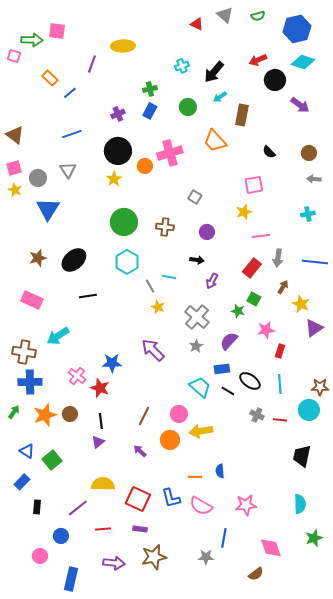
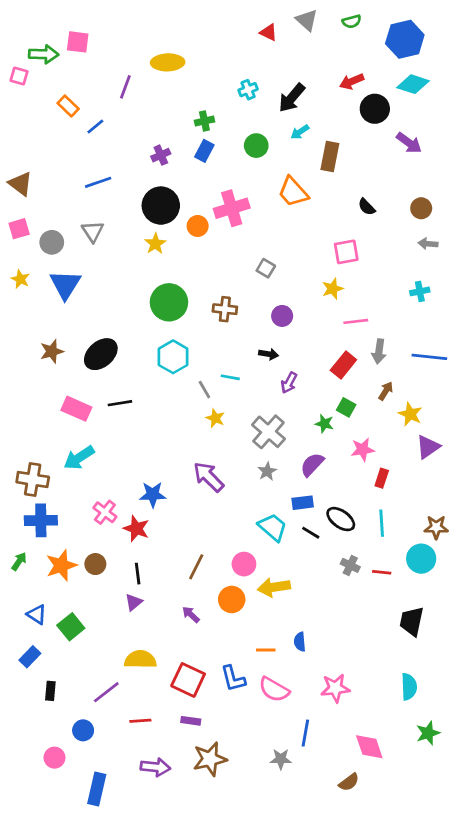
yellow star: (15, 190) -> (20, 279), moved
pink rectangle: (32, 300) -> (76, 409), moved

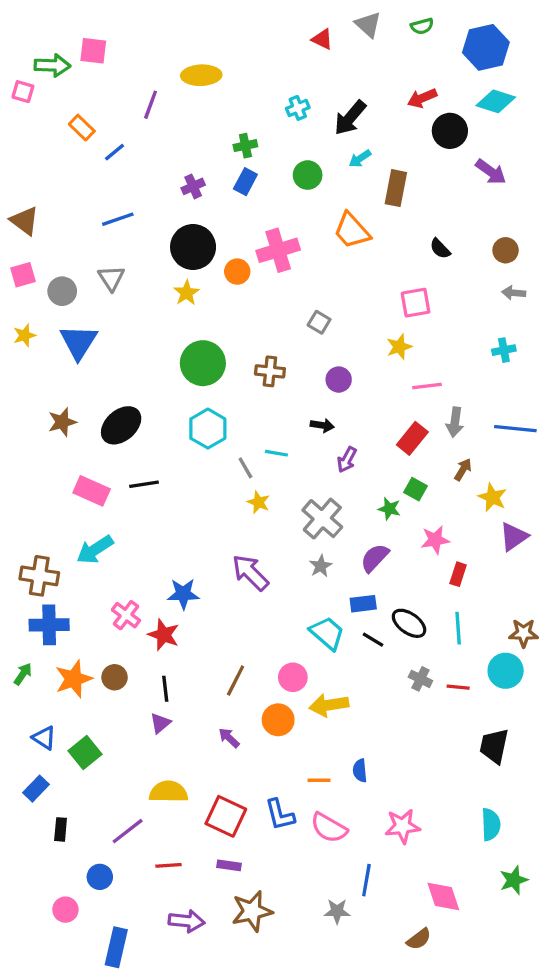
yellow star: (20, 279) -> (25, 335), turned 30

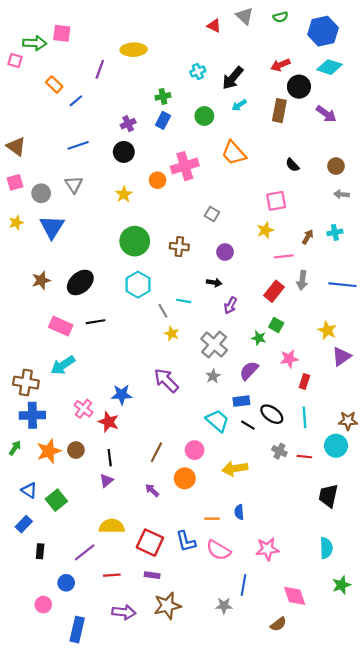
brown rectangle: (396, 188) -> (279, 111), moved
black circle: (193, 247) -> (124, 152), moved, size x0.7
brown arrow: (463, 470) -> (308, 237), moved
yellow arrow: (329, 705) -> (235, 469), moved

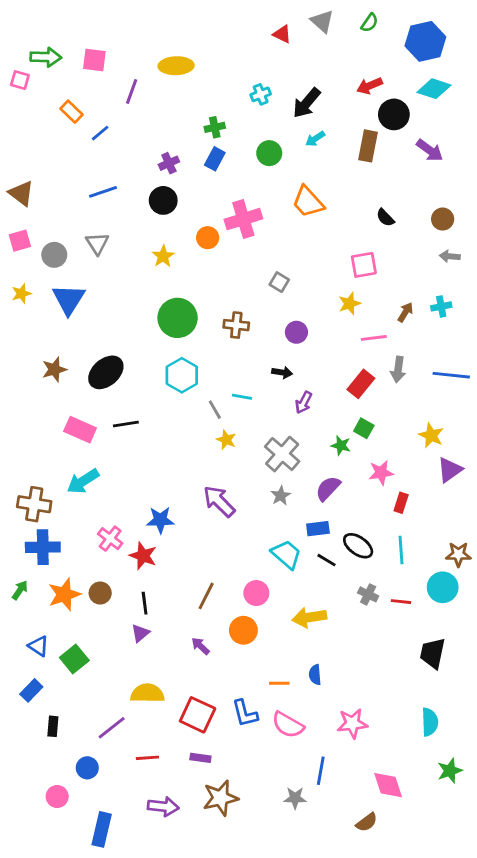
green semicircle: (280, 17) -> (370, 23), turned -40
pink square: (62, 33) -> (94, 60), moved

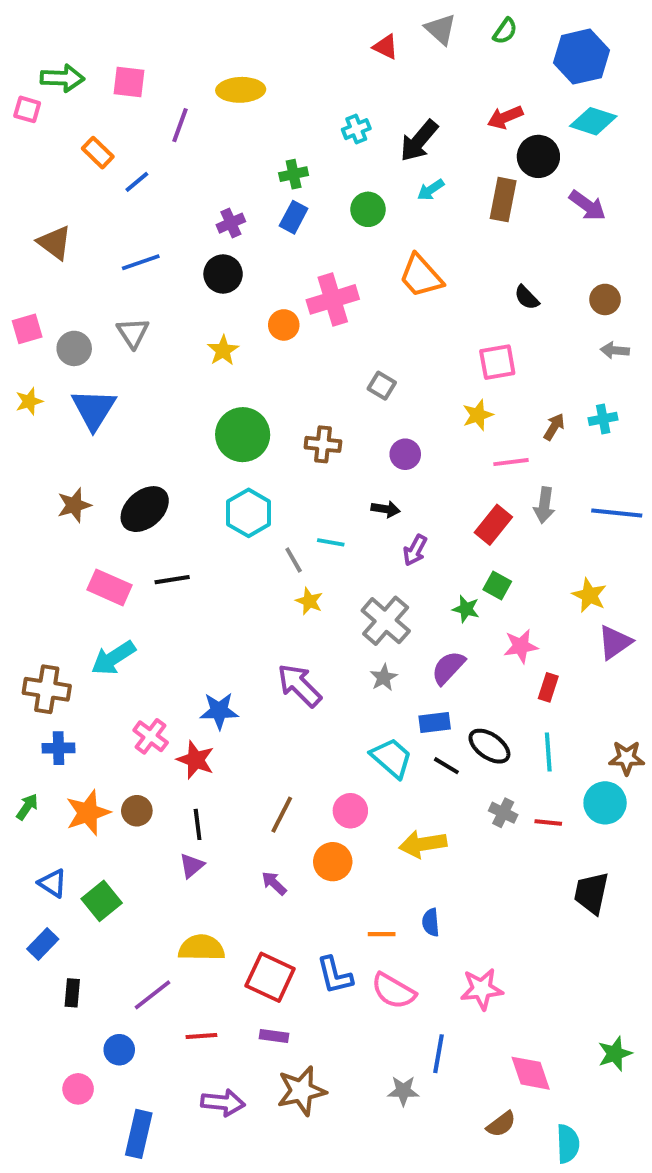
brown triangle: (21, 193) -> (55, 243), moved
blue cross: (43, 547) -> (58, 748), size x0.7
cyan semicircle: (430, 722) -> (568, 1144), moved

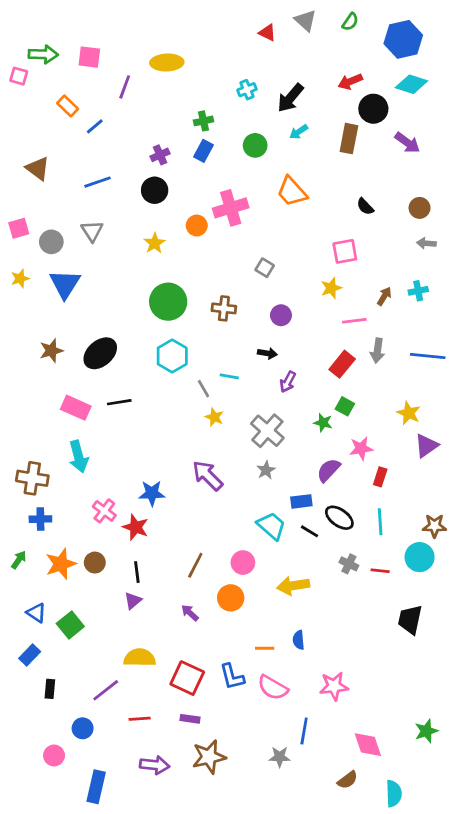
cyan arrow: (113, 658) -> (78, 457), turned -72
purple semicircle: (448, 668) -> (329, 470), moved

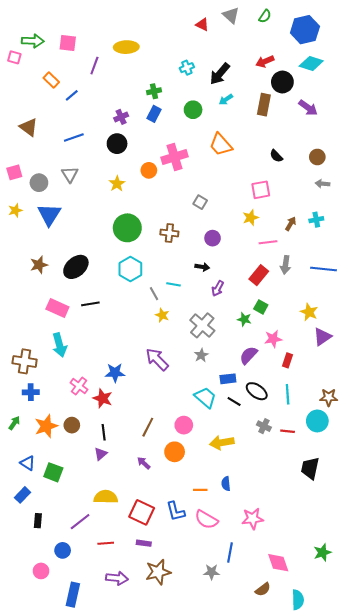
green square: (70, 625) -> (53, 472), turned -30

